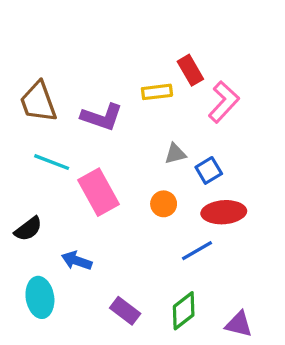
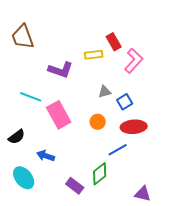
brown trapezoid: (38, 102) -> (23, 37), moved
cyan ellipse: (40, 297) -> (24, 178), turned -30
green diamond: (184, 311) -> (100, 174), moved

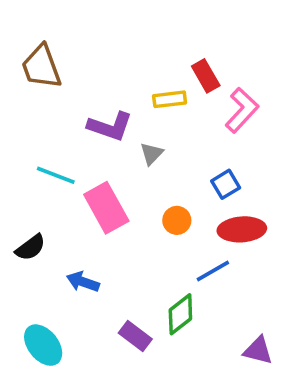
gray triangle: (105, 92) -> (152, 154), moved, turned -32
cyan ellipse: (24, 178) -> (43, 345), moved

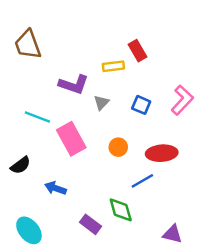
pink L-shape: (242, 110) -> (182, 100), moved
blue square: (226, 184) -> (141, 105), moved, turned -36
green diamond: (180, 314) -> (121, 210), turned -68

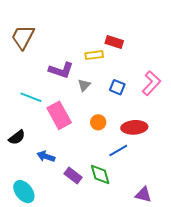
brown trapezoid: (28, 45) -> (23, 37), turned 48
red rectangle: (138, 51) -> (114, 42), turned -42
purple rectangle: (90, 224) -> (73, 176), moved

